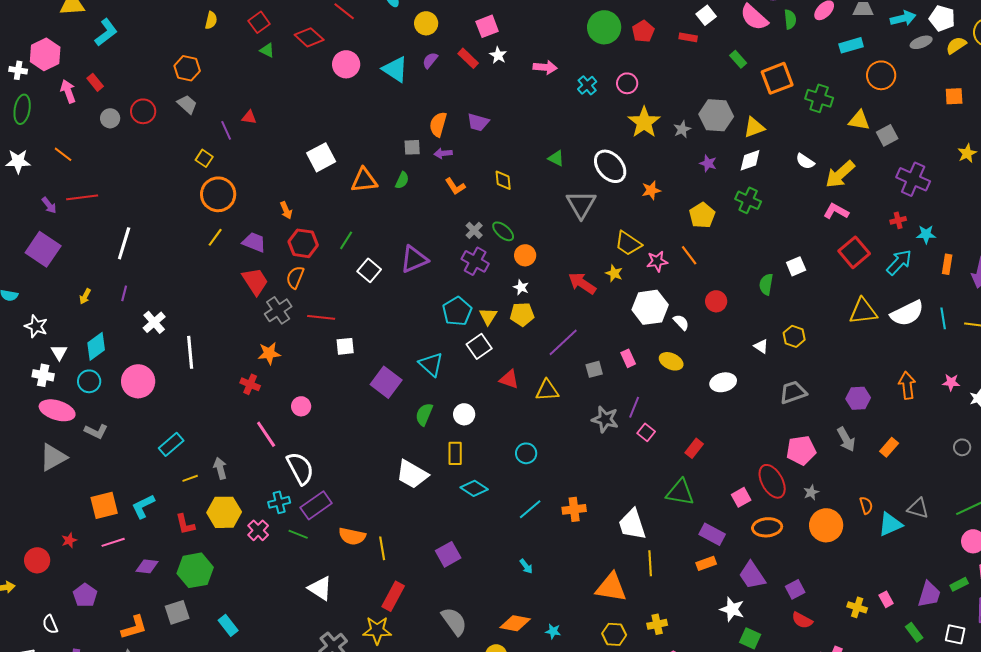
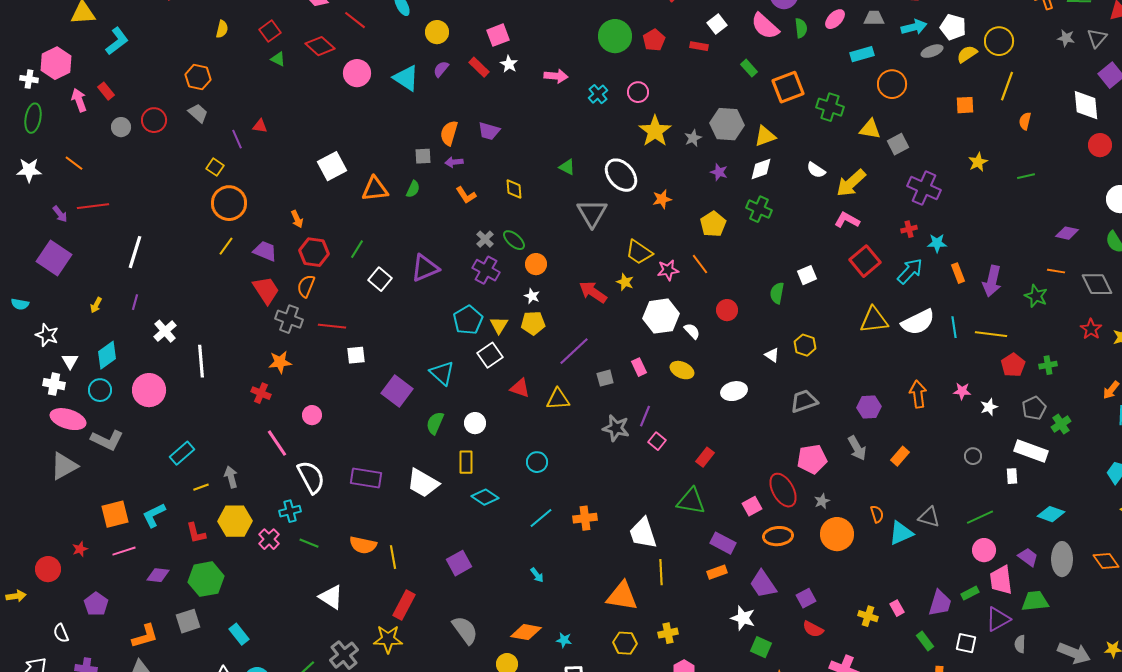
orange rectangle: (947, 264) -> (958, 273), turned -30
gray cross: (278, 310) -> (289, 319), turned -36
gray L-shape: (96, 431) -> (107, 440), size x1.4
purple rectangle: (316, 505) -> (366, 478), moved, turned 44

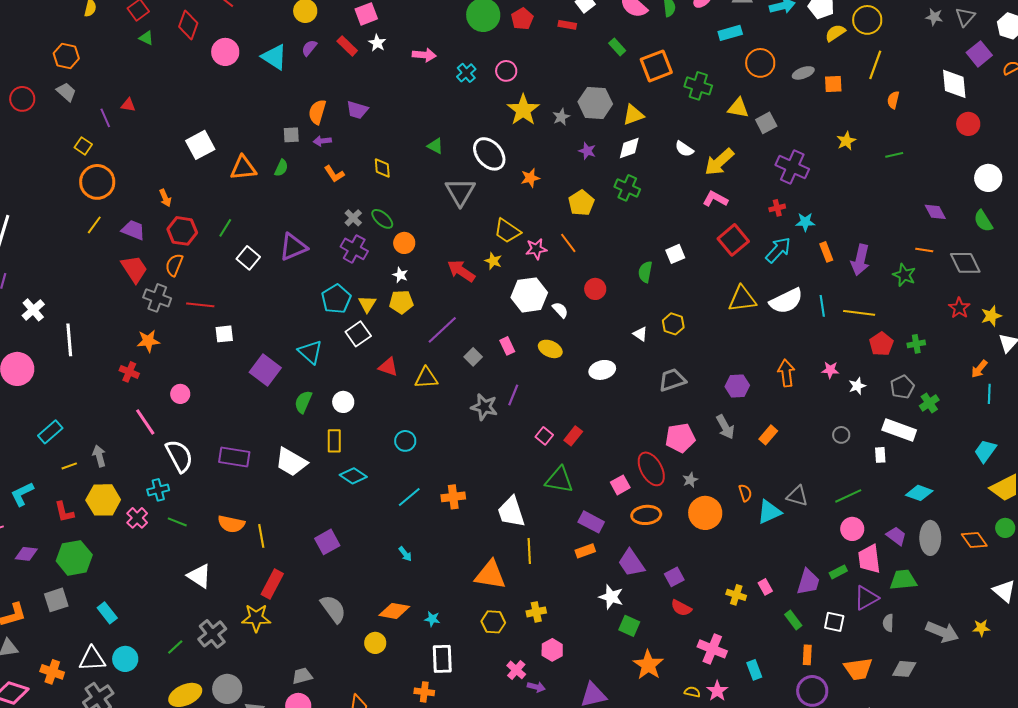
red diamond: (320, 46) -> (188, 25), turned 68
gray ellipse: (932, 51) -> (803, 73), moved
purple diamond: (1067, 233) -> (935, 212), turned 50
gray square: (605, 378) -> (473, 357), turned -30
pink square: (657, 441) -> (544, 436), moved

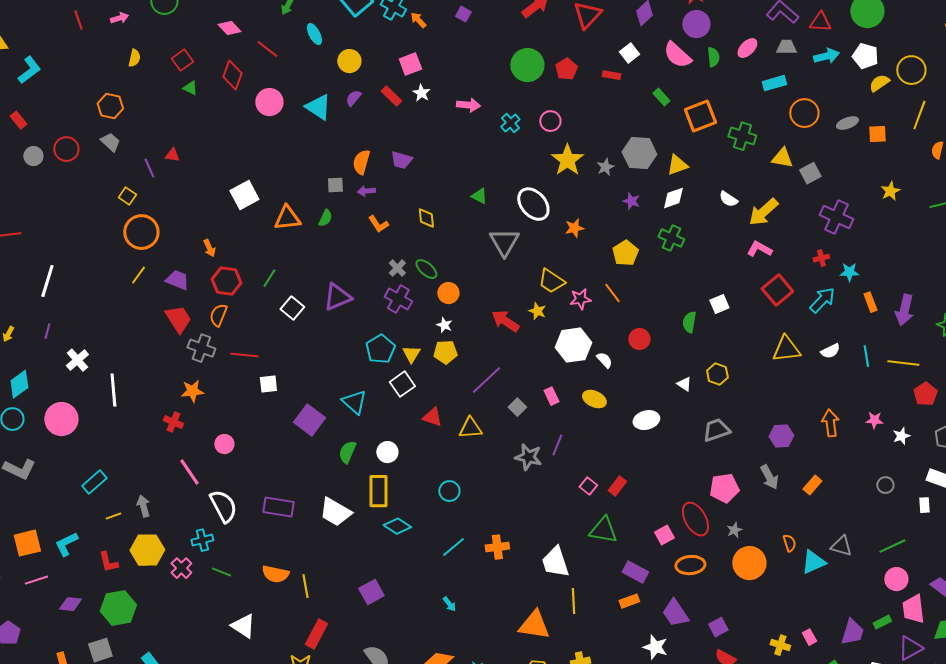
white semicircle: (786, 301) -> (830, 351), size x0.6
yellow rectangle: (334, 441) -> (378, 491), size x1.4

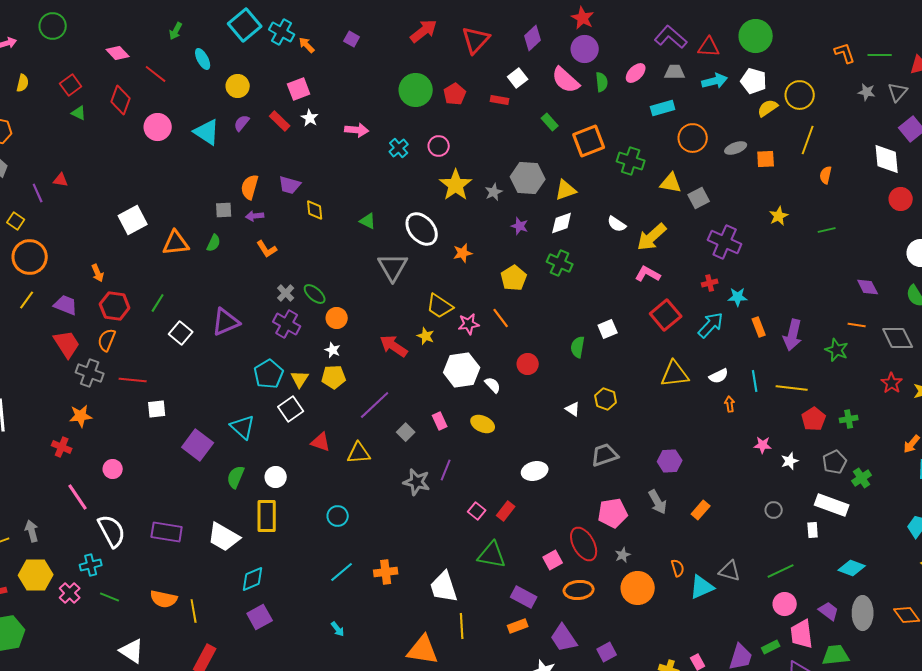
yellow diamond: (426, 218) -> (315, 210), moved
white ellipse: (646, 420) -> (535, 471), moved
orange arrow: (830, 423) -> (730, 404), moved, size x0.6
cyan diamond: (397, 526) -> (253, 579), moved, turned -56

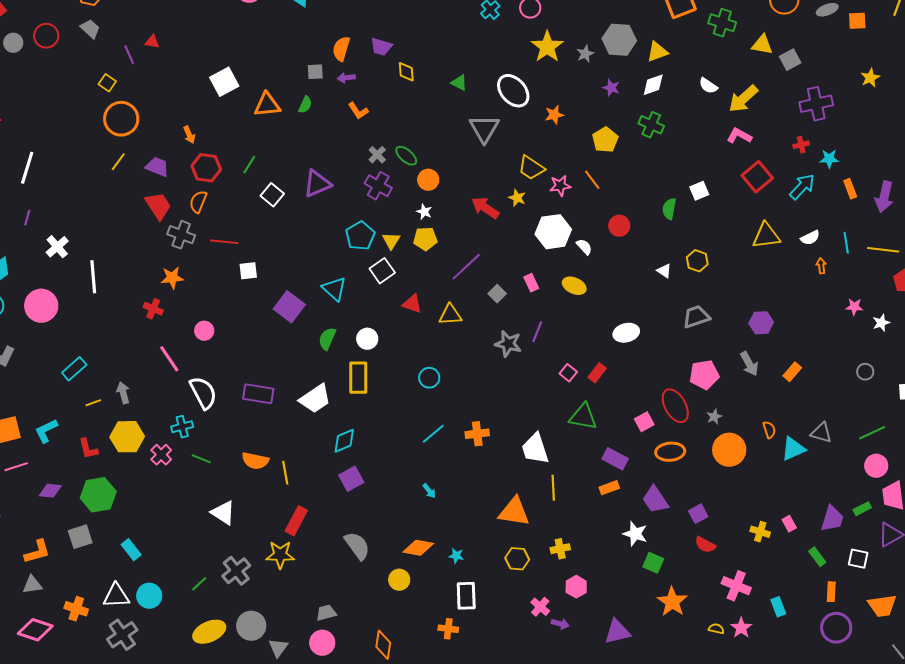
purple cross: (725, 242) -> (816, 104), turned -36
white trapezoid: (224, 537) -> (315, 399), turned -64

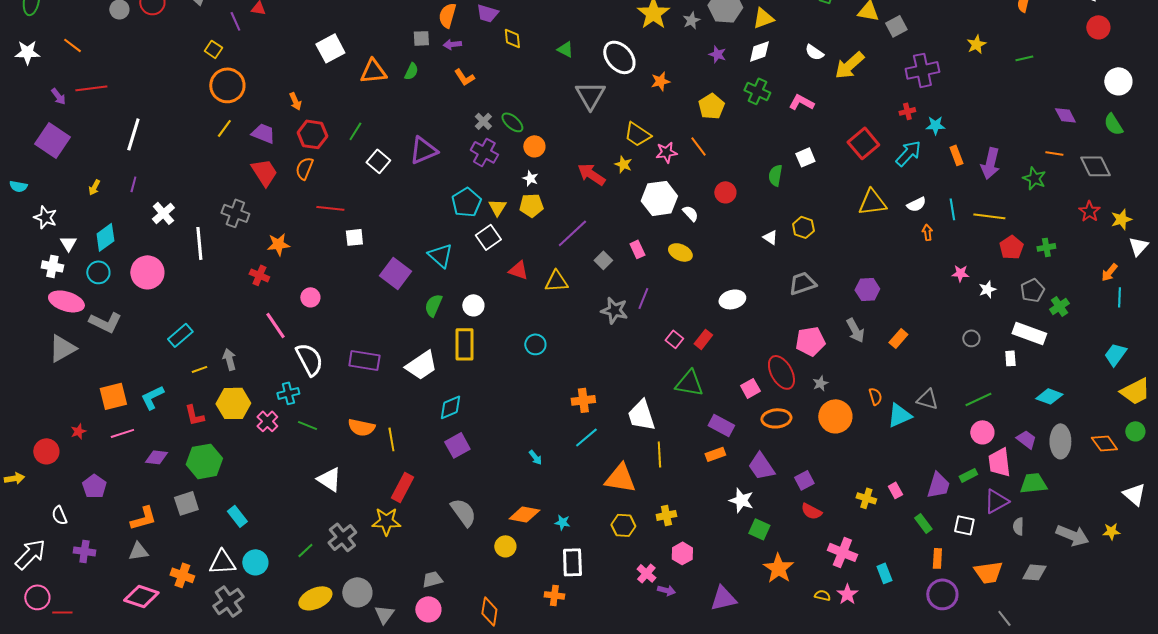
pink L-shape: (739, 136) -> (801, 102), moved
gray cross: (181, 235) -> (235, 213), moved
cyan line: (433, 434) -> (586, 437), moved

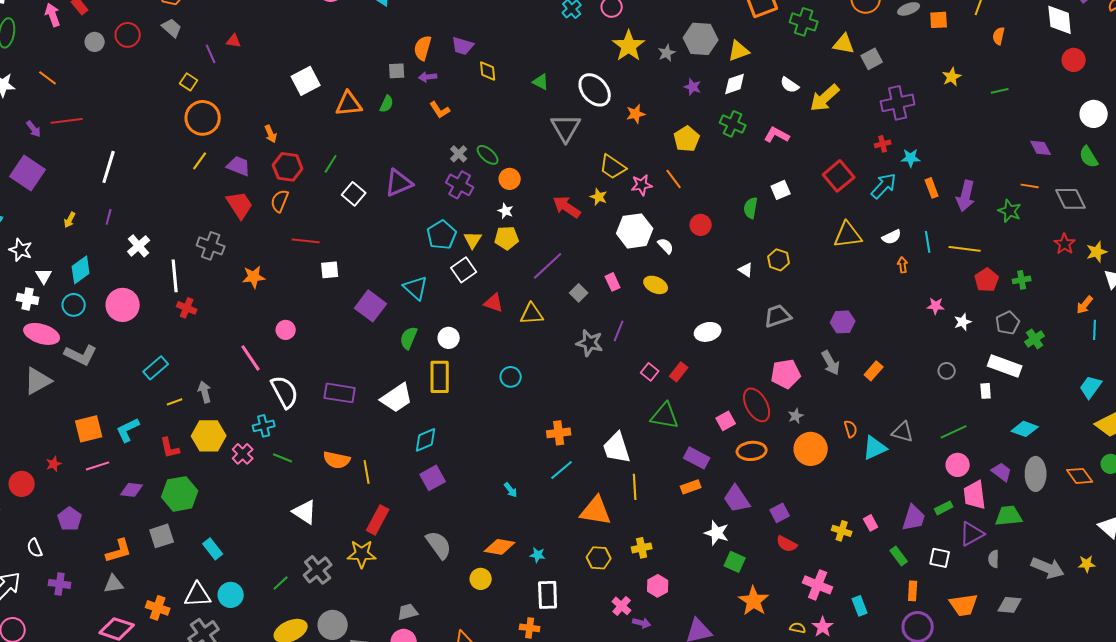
red cross: (259, 275) -> (187, 308), moved

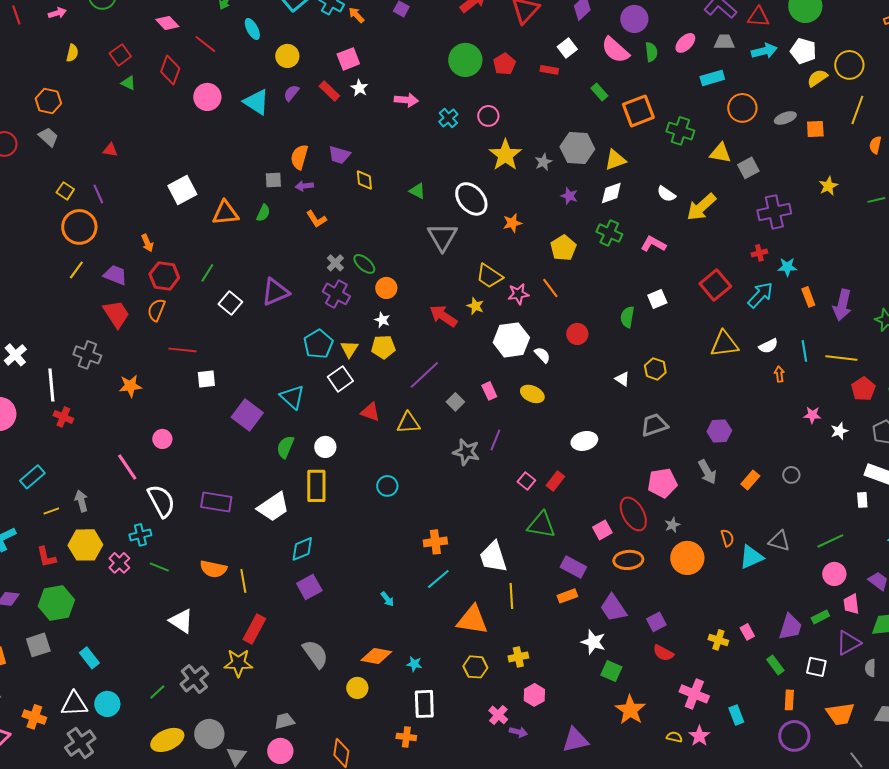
purple line: (211, 54) -> (98, 194), moved
gray circle: (947, 371) -> (791, 475), moved
pink trapezoid: (975, 495) -> (851, 604), size x0.7

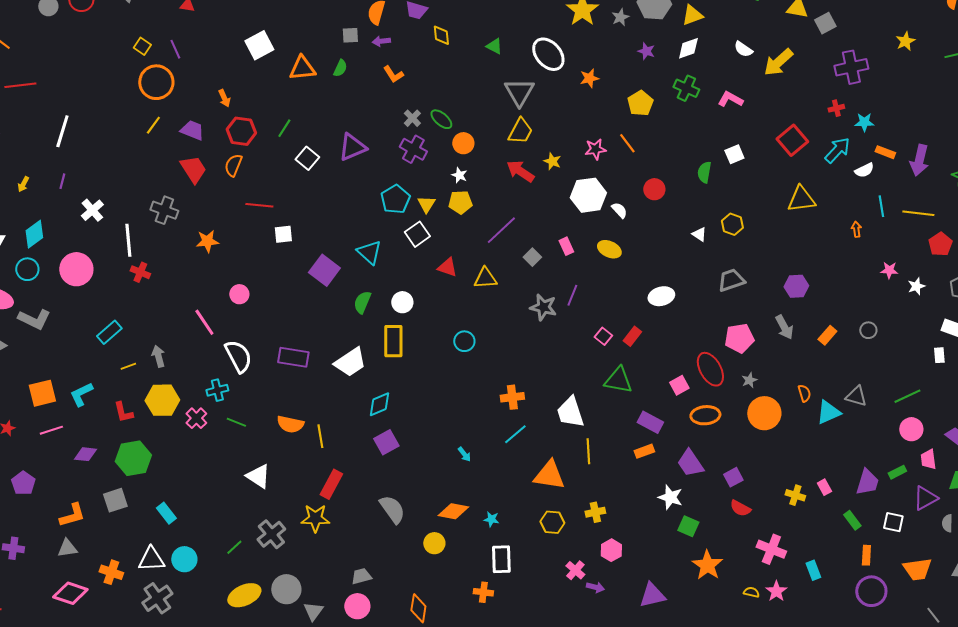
yellow trapezoid: (489, 276) -> (520, 131), moved, turned -96
orange rectangle: (808, 297) -> (885, 152), turned -48
white semicircle: (768, 346) -> (864, 170), moved

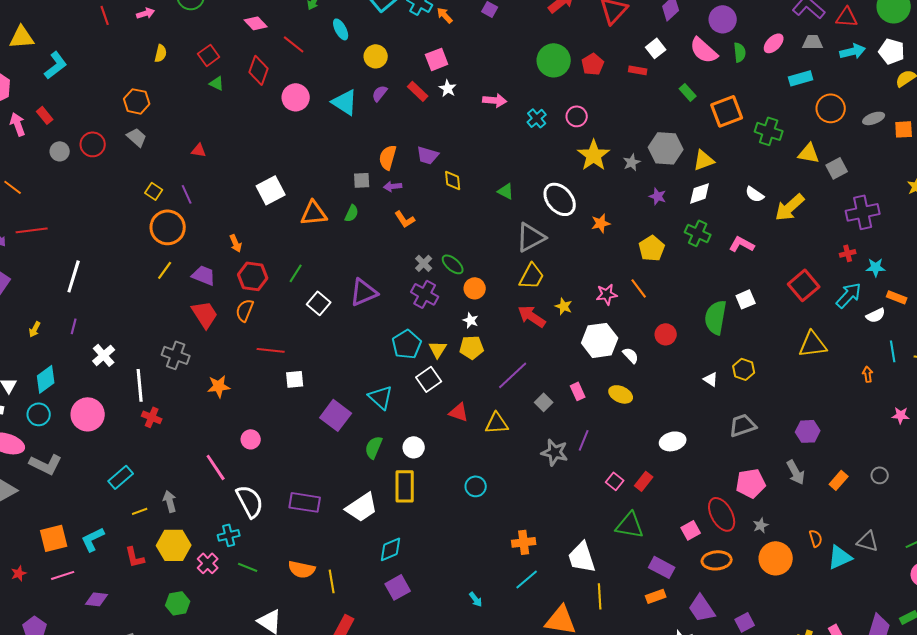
gray triangle: (519, 92) -> (531, 237), turned 32
green semicircle: (704, 172) -> (716, 317), size x1.6
green hexagon: (133, 458) -> (178, 603), moved, size x0.7

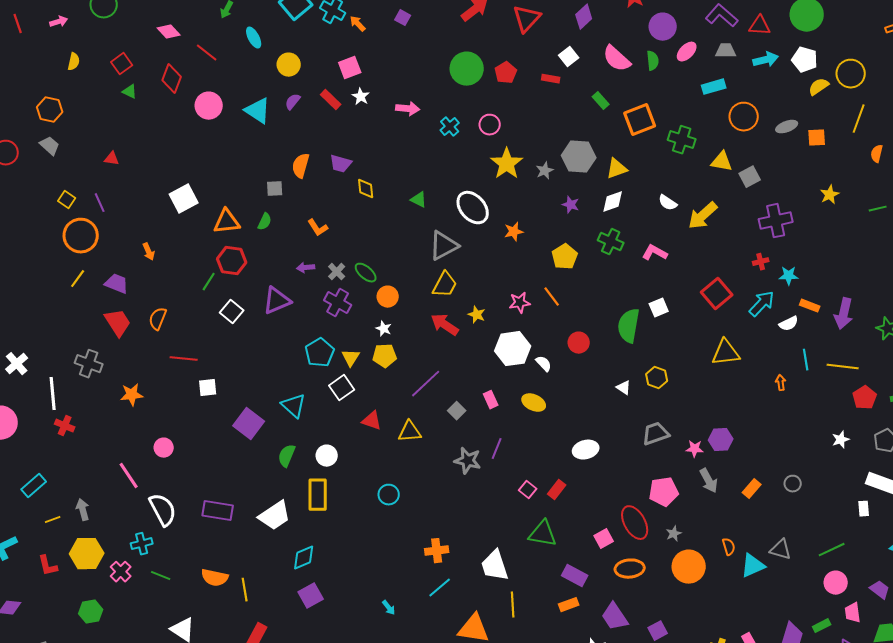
purple circle: (723, 19) -> (663, 27), moved
purple arrow: (393, 186) -> (306, 268), moved
red hexagon: (253, 276) -> (232, 261), moved
pink star: (901, 415) -> (695, 449), moved

